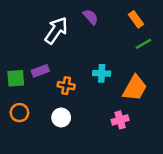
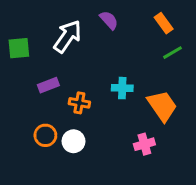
green square: (16, 78) -> (19, 48), moved
orange trapezoid: (135, 88) -> (162, 106), turned -64
orange circle: (19, 113) -> (45, 135), moved

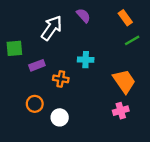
green square: (19, 48) -> (14, 48), moved
cyan cross: (122, 88) -> (86, 60), moved
white circle: (73, 141) -> (60, 117), moved
pink cross: (144, 144) -> (121, 111), moved

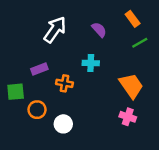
purple semicircle: (83, 16) -> (99, 30), moved
green square: (14, 48) -> (16, 92), moved
pink cross: (121, 111) -> (128, 117), turned 35

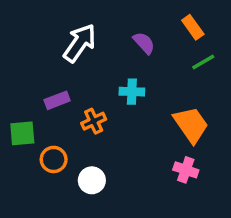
orange cross: (64, 83) -> (94, 121), turned -35

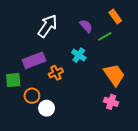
green line: (203, 62) -> (105, 36), moved
cyan cross: (132, 92) -> (79, 55), turned 32
purple rectangle: (57, 100) -> (34, 60), size x1.5
white circle: (92, 180) -> (47, 108), moved

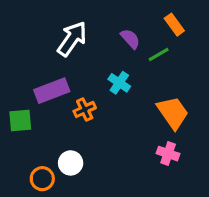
orange circle: (32, 96) -> (42, 179), moved

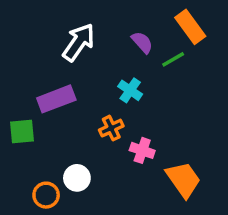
orange rectangle: (174, 25) -> (190, 27), size x1.4
orange cross: (85, 110) -> (111, 128), moved
orange trapezoid: (173, 113) -> (183, 180), moved
pink cross: (168, 154) -> (142, 150), moved

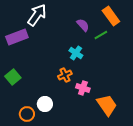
white arrow: (79, 42) -> (37, 15), moved
purple rectangle: (56, 99) -> (17, 37), moved
green square: (22, 132) -> (13, 77), turned -35

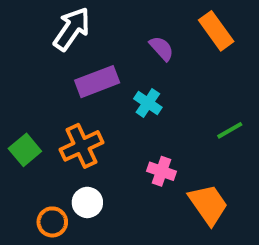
green line: (101, 35) -> (230, 130), moved
purple rectangle: (17, 37) -> (97, 82), moved
orange cross: (65, 75) -> (82, 146), moved, size x1.5

